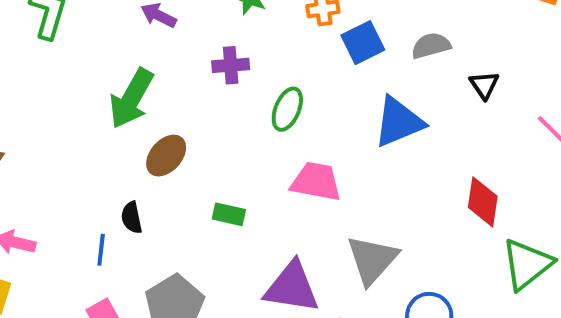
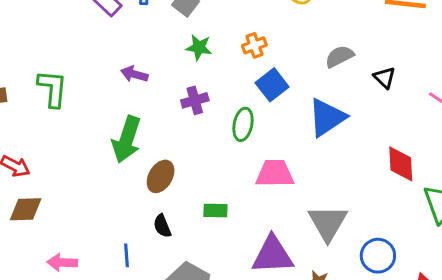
blue square: (363, 43) -> (272, 85), moved
black semicircle: (132, 218) -> (162, 226), moved

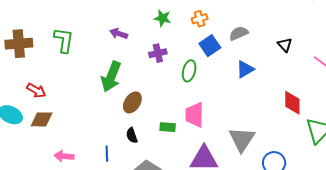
gray semicircle: (339, 56) -> (239, 33), moved
blue triangle: (327, 117) -> (245, 69), size x0.7
pink trapezoid: (275, 174) -> (195, 115), moved, turned -92

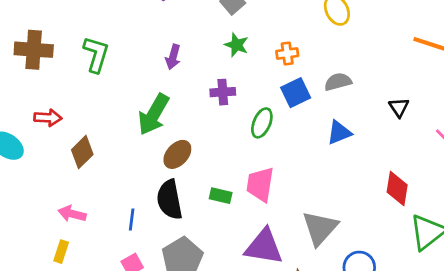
purple arrow: (119, 34) -> (173, 57), turned -102
red arrow: (36, 90) -> (48, 118), turned -36
brown diamond: (42, 119) -> (82, 152), moved, turned -55
black semicircle: (132, 135) -> (170, 200), size x1.8

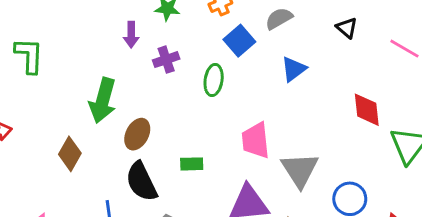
purple arrow: (173, 57) -> (131, 35), moved
brown diamond: (82, 152) -> (70, 154), moved
pink trapezoid: (260, 184) -> (256, 140), moved

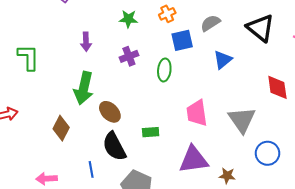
black triangle: (347, 28) -> (261, 28), size x1.8
purple arrow: (131, 35) -> (86, 42), moved
blue square: (239, 41) -> (182, 40), turned 30
brown ellipse: (137, 134) -> (110, 112), turned -70
gray triangle: (300, 170) -> (242, 120), moved

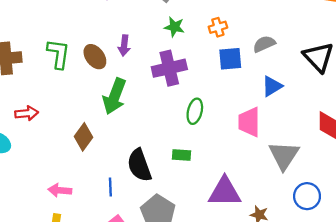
purple cross: (129, 56) -> (169, 68), size x1.6
green ellipse: (164, 70) -> (195, 111), moved
brown ellipse: (110, 112) -> (95, 57), moved
pink trapezoid: (197, 113) -> (249, 122), moved

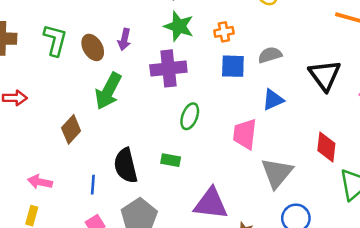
green star: (174, 27) -> (179, 26), size x1.4

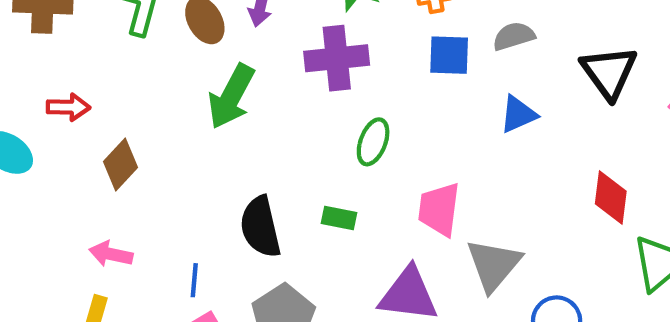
brown diamond: (71, 129) -> (120, 164), moved
pink trapezoid: (245, 134) -> (439, 209), moved
gray triangle: (277, 173) -> (494, 265), moved
blue line: (93, 185) -> (194, 280), moved

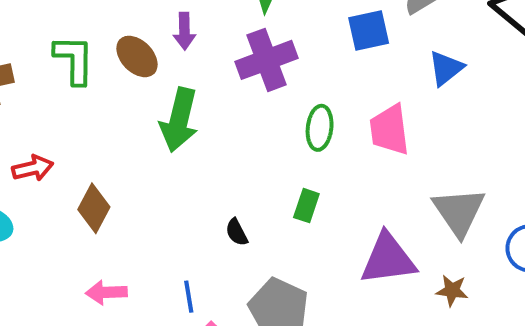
pink trapezoid: (439, 209) -> (389, 130), moved
green rectangle: (339, 218) -> (306, 206), turned -68
black semicircle: (260, 227) -> (237, 232), size x0.5

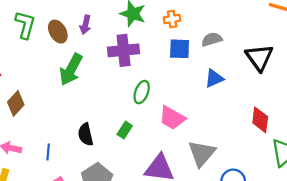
pink trapezoid: (389, 130) -> (172, 118), moved, turned -68
black semicircle: (237, 232) -> (86, 134), size x1.5
blue line: (189, 297) -> (48, 152), moved

